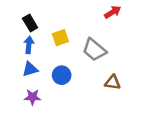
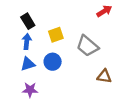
blue circle: (62, 75) -> (53, 62), moved

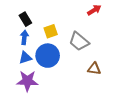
blue circle: (53, 62) -> (48, 56), size x1.5
purple star: (30, 90) -> (27, 81), size x1.5

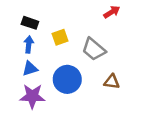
black rectangle: (25, 19) -> (30, 23), turned -40
blue circle: (48, 56) -> (67, 79), moved

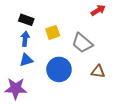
purple star: (32, 96) -> (16, 88), moved

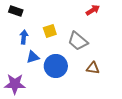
black rectangle: (26, 20) -> (16, 11), moved
blue triangle: (26, 60) -> (33, 57), moved

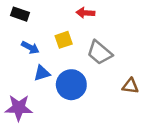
red arrow: (93, 10) -> (85, 13), moved, turned -144
blue arrow: (24, 37) -> (30, 47), turned 112
brown triangle: (93, 68) -> (130, 86), moved

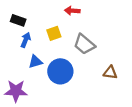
black rectangle: (20, 14) -> (18, 20), moved
blue arrow: (30, 47) -> (26, 40), turned -96

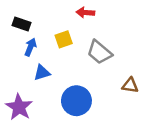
blue circle: (60, 71) -> (76, 101), moved
purple star: (16, 91) -> (19, 107), turned 30

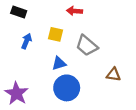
black rectangle: (22, 24) -> (19, 12), moved
yellow square: (64, 39) -> (56, 34), turned 32
blue triangle: (42, 73) -> (59, 63), moved

